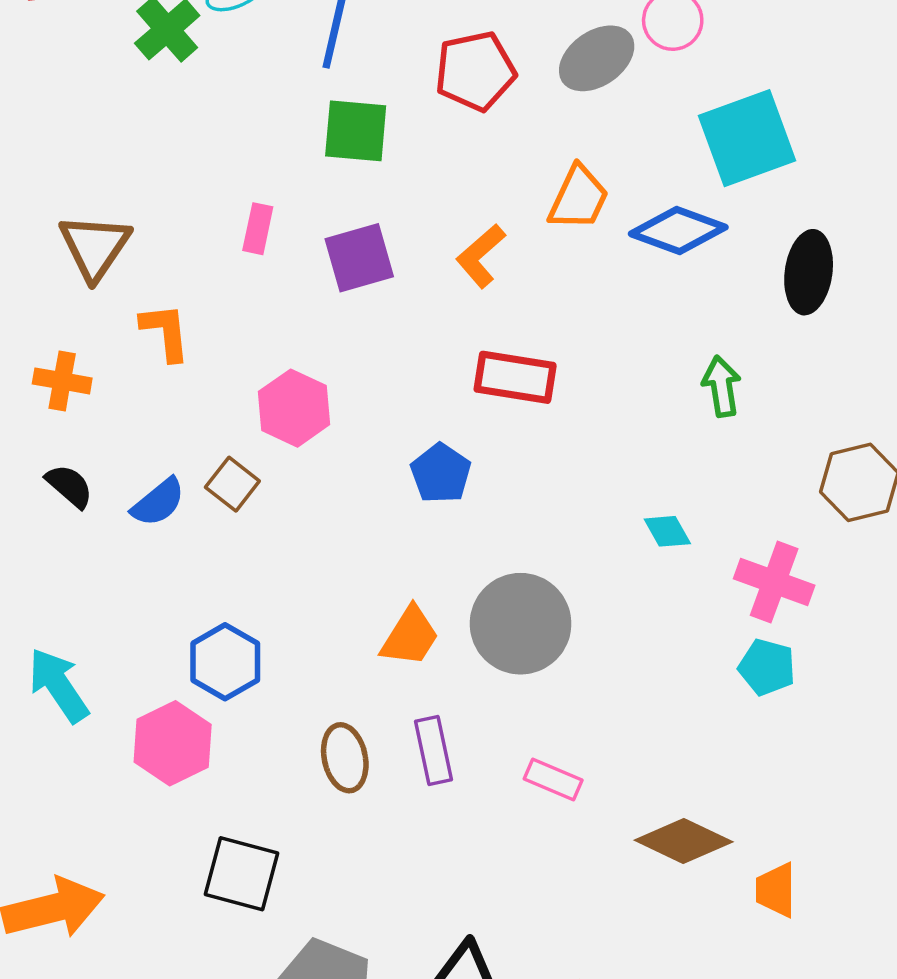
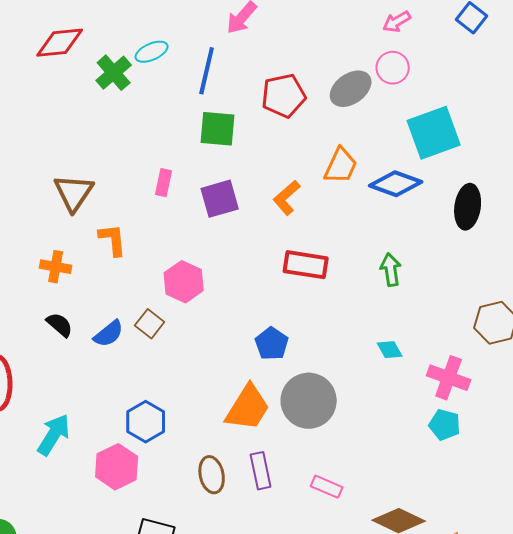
green arrow: (722, 386) -> (391, 270), moved
blue pentagon: (441, 473) -> (272, 344), moved
orange trapezoid: (410, 636) -> (248, 408), size x1.4
cyan arrow: (59, 685) -> (54, 435), turned 66

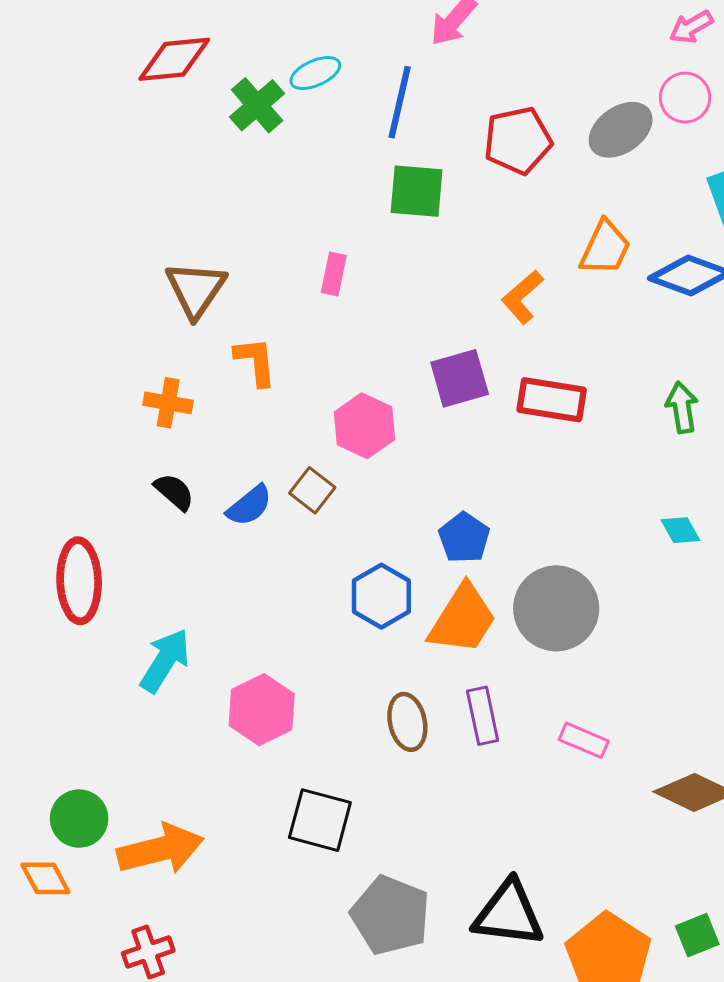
purple square: (220, 199) -> (460, 378), moved
blue pentagon: (272, 344) -> (464, 538), moved
blue hexagon: (146, 422) -> (381, 596), moved

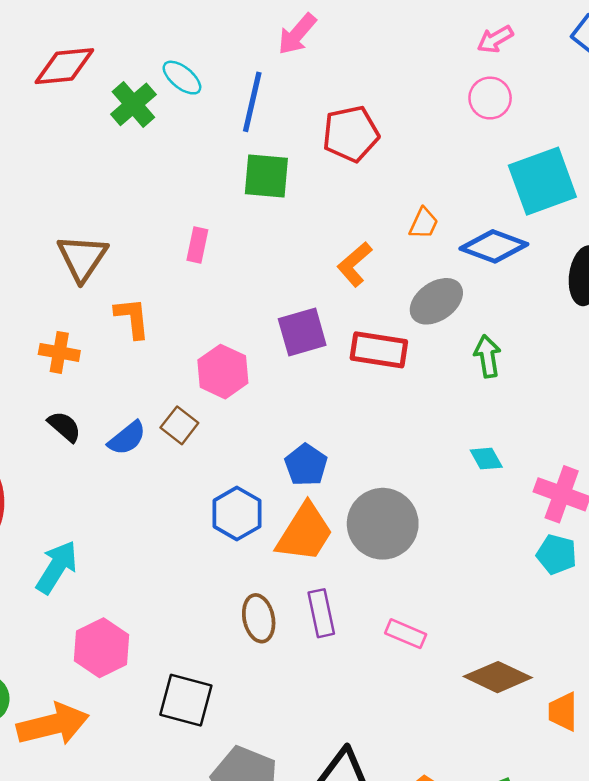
cyan ellipse: (315, 73) -> (182, 78), turned 63
gray ellipse: (621, 130) -> (436, 301), moved
orange trapezoid: (605, 248) -> (424, 223), size x0.7
pink hexagon: (262, 710) -> (101, 648), moved

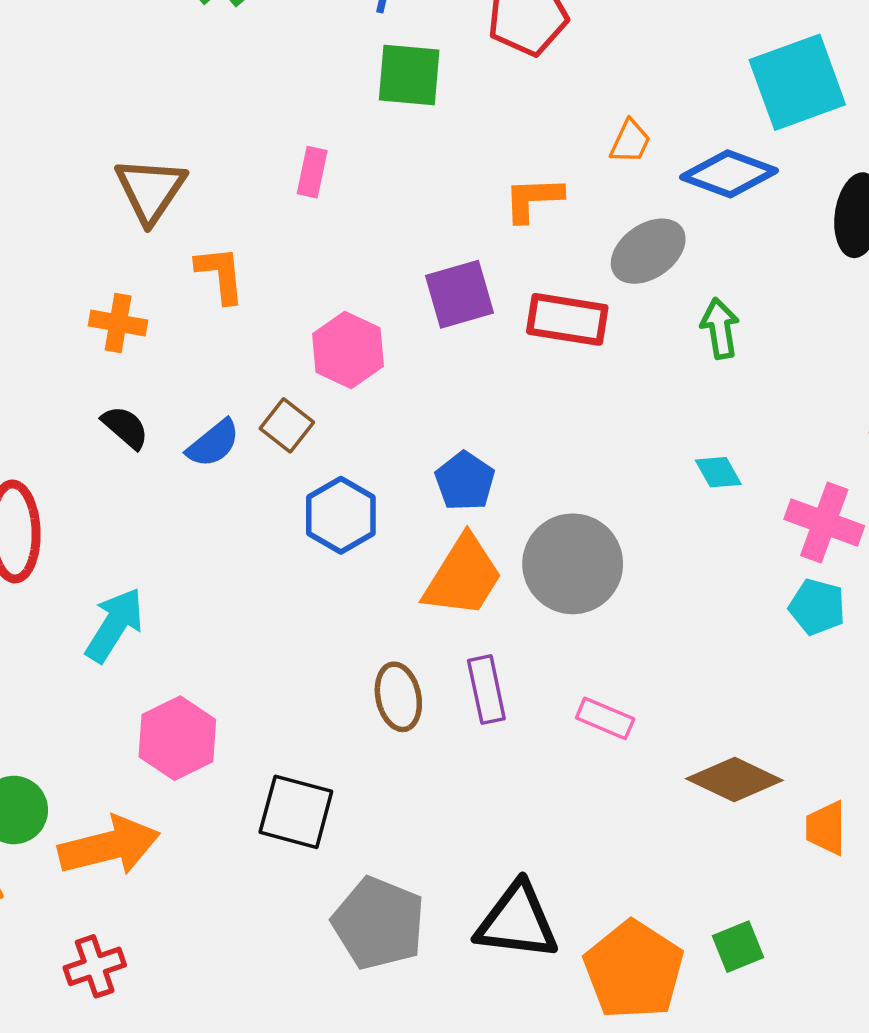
orange L-shape: (355, 264) -> (533, 199), turned 39
blue hexagon: (237, 513) -> (341, 515), moved

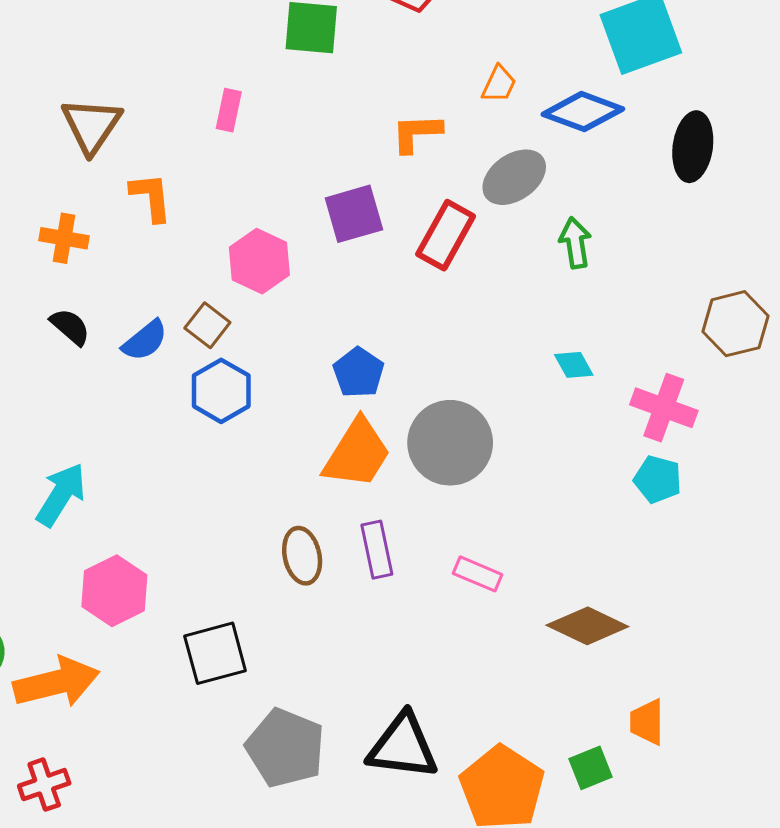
red rectangle: (567, 319) -> (446, 235), turned -70
blue hexagon: (341, 515) -> (221, 391), moved
black square: (296, 812) -> (215, 653), turned -30
orange trapezoid: (826, 828) -> (647, 722), moved

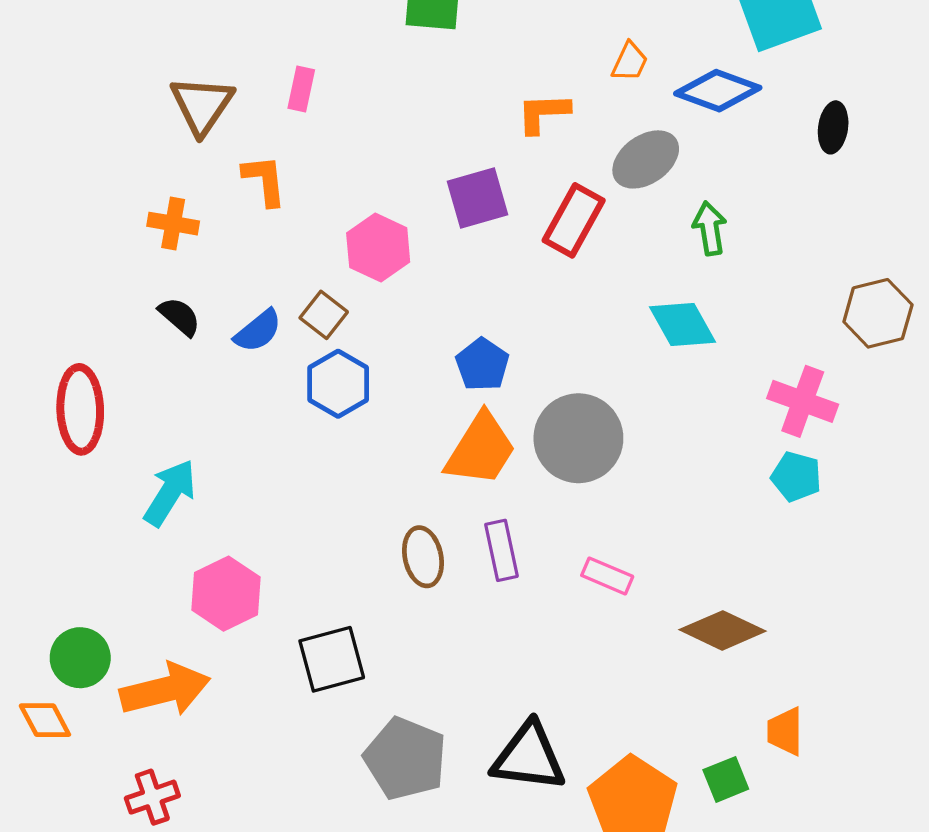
pink rectangle: (229, 110) -> (301, 89), moved
black ellipse: (693, 147) -> (833, 127), size x0.7
cyan diamond: (574, 365) -> (683, 324), moved, size x1.6

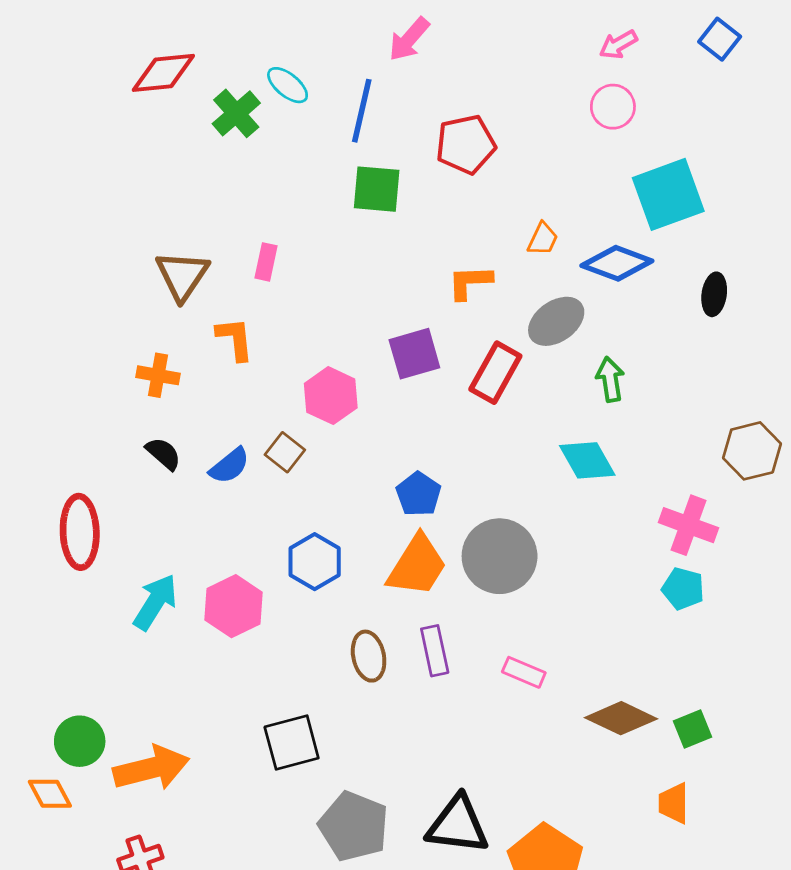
blue hexagon: (338, 384) -> (315, 562), moved
pink hexagon: (226, 594) -> (234, 606), moved
green square: (726, 779) -> (693, 729), moved

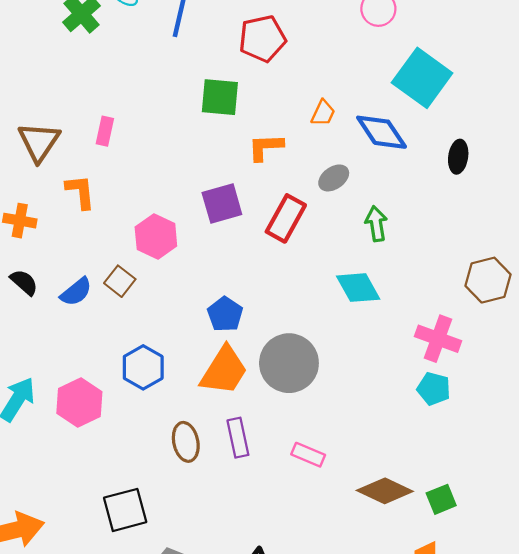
green square: (377, 189) -> (220, 97), moved
cyan square: (668, 194) -> (422, 78), turned -34
blue diamond: (617, 263) -> (382, 132), turned 36
gray ellipse: (556, 321) -> (334, 178), size x0.7

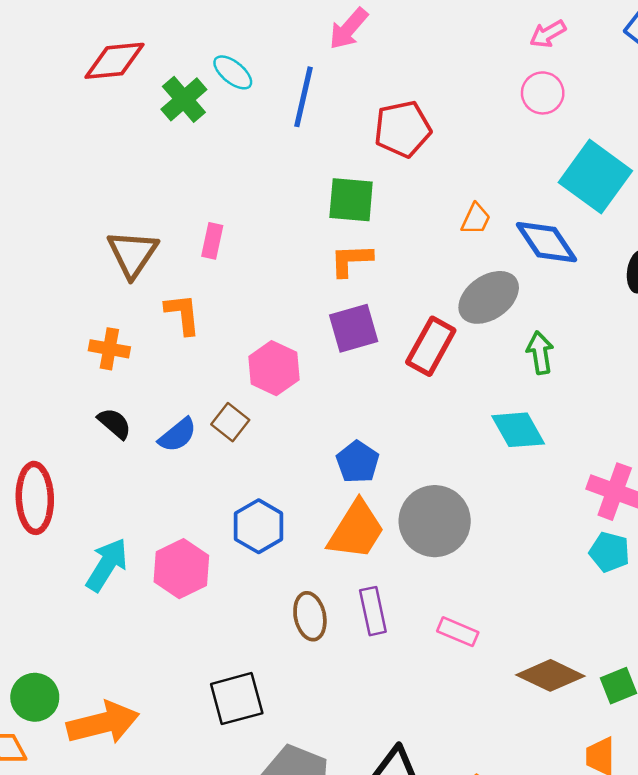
orange L-shape: (266, 147) -> (351, 260), moved
gray ellipse: (334, 178) -> (489, 297), size x1.6

